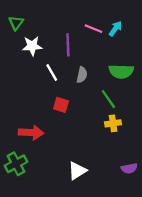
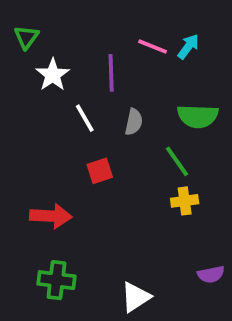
white star: (32, 46) -> (53, 75), turned -30
red square: (61, 105) -> (100, 171), turned -35
green cross: (16, 164) -> (56, 280), moved, turned 35
white triangle: (77, 171) -> (136, 297), moved

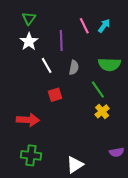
green triangle: (26, 37) -> (29, 18), moved
pink line: (153, 47) -> (84, 26), turned 42
yellow cross: (185, 201) -> (102, 111), turned -32

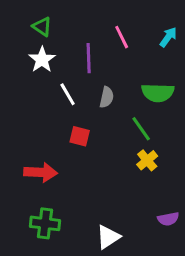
green triangle: (29, 18) -> (42, 27), turned -32
cyan arrow: (104, 26) -> (168, 37), moved
red square: (55, 95) -> (80, 136), turned 32

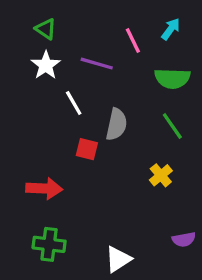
cyan arrow: (168, 37) -> (171, 29), moved
purple line: (89, 58) -> (97, 64), turned -72
green semicircle: (158, 93) -> (172, 78), moved
gray semicircle: (107, 97) -> (116, 124), moved, size x1.4
green line: (141, 129) -> (172, 126), moved

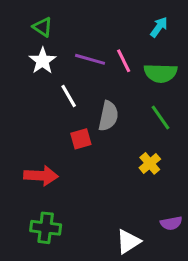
pink line: (133, 41) -> (124, 61), moved
red square: (87, 149) -> (81, 139), turned -30
white triangle: (118, 259) -> (128, 242), moved

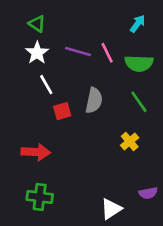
white line: (69, 96) -> (46, 85), moved
red square: (81, 139) -> (62, 111), moved

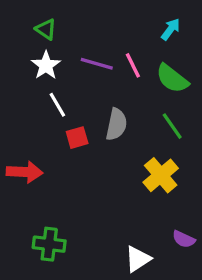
green semicircle: (139, 63) -> (172, 78), turned 36
yellow cross: (130, 141) -> (161, 175), size x1.5
red arrow: (36, 152) -> (25, 172), moved
purple semicircle: (148, 193) -> (184, 239), turned 36

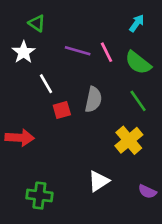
white star: (46, 65) -> (24, 52), moved
white triangle: (138, 259) -> (99, 181), moved

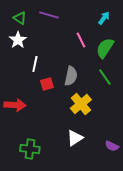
green triangle: (37, 23) -> (20, 18), moved
purple line: (78, 51) -> (49, 15), moved
green semicircle: (138, 63) -> (105, 48), turned 85
white line: (46, 84) -> (35, 64), turned 42
yellow cross: (129, 140) -> (81, 104), moved

